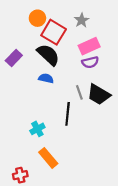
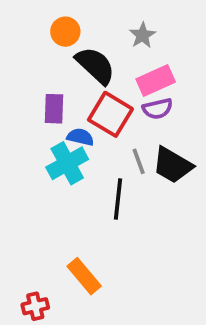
red square: (54, 32) -> (110, 114), moved
black semicircle: (48, 55) -> (95, 65), moved
purple rectangle: (14, 58) -> (54, 109), moved, turned -42
cyan cross: (37, 129) -> (67, 163), moved, size x1.5

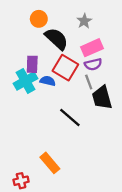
gray line: (139, 161) -> (89, 82), moved
cyan cross: (67, 163) -> (25, 81), moved
black trapezoid: (173, 165) -> (102, 98), turned 45
black line: (118, 199) -> (70, 118), turned -55

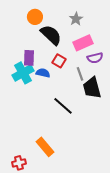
purple semicircle: (93, 64) -> (95, 58), moved
red square: (65, 68) -> (59, 61), size x0.6

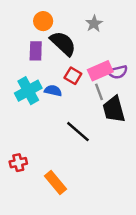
pink rectangle: (83, 43) -> (100, 71), moved
purple rectangle: (29, 58) -> (36, 51), moved
red cross: (19, 163) -> (18, 163), moved

